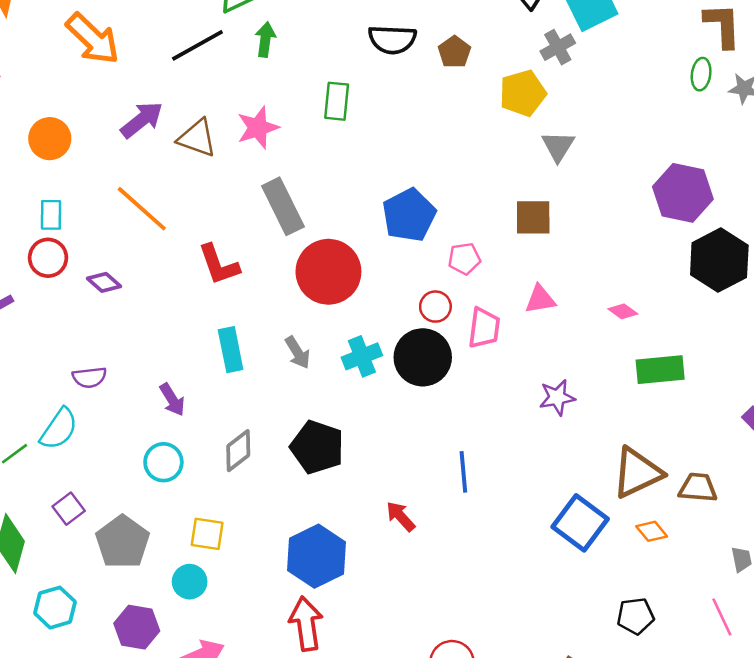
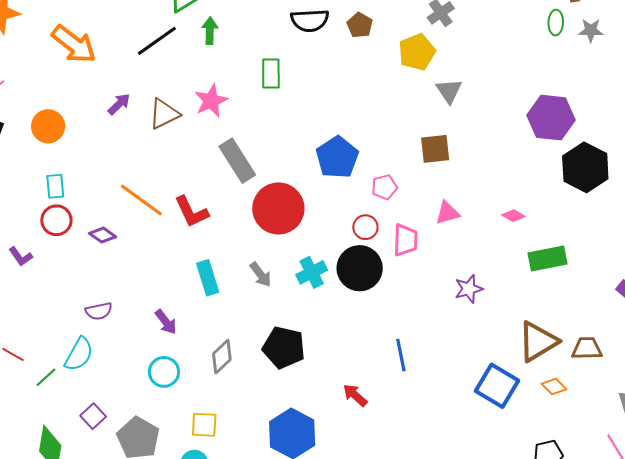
purple arrow: (142, 120) -> (119, 104), size x0.7
brown triangle: (197, 138) -> (164, 114), turned -40
orange line: (142, 209) -> (141, 200), moved

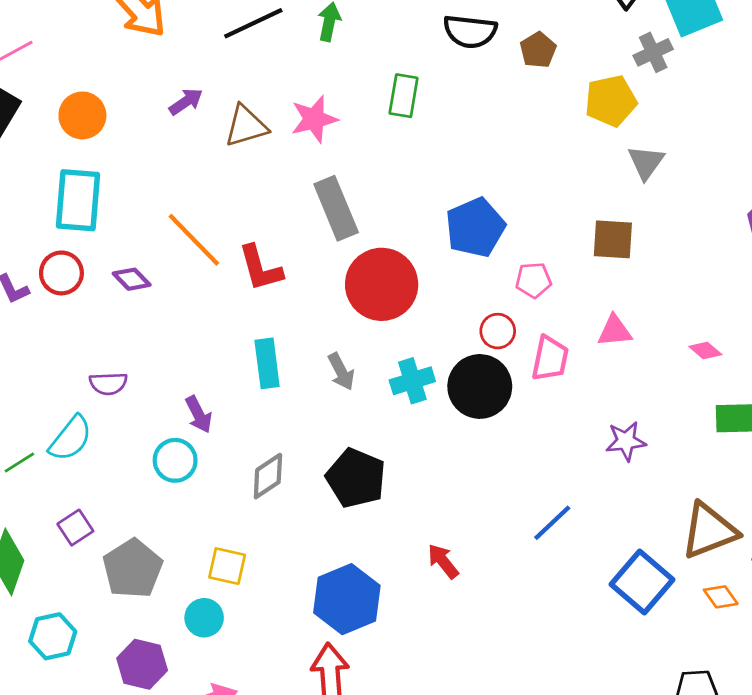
cyan rectangle: (55, 186) -> (78, 200), size x1.8
red circle: (56, 220) -> (61, 273), moved
blue line: (401, 355) -> (552, 523), moved, turned 48
cyan circle: (164, 372) -> (175, 460), moved

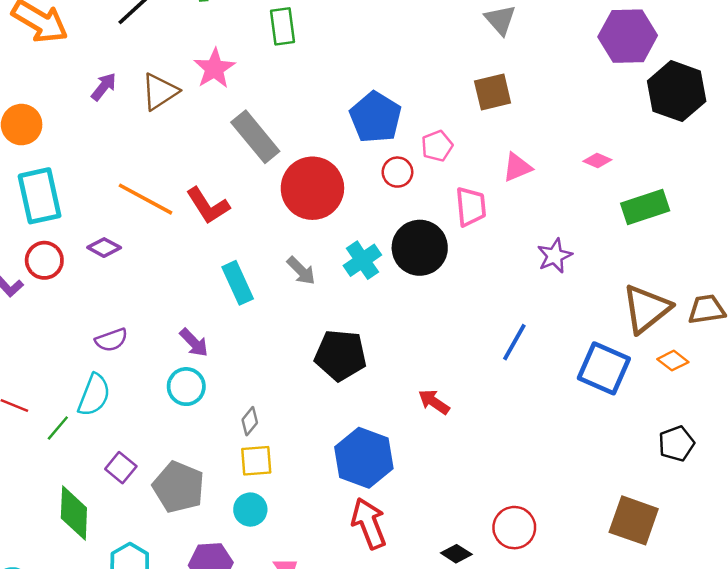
red circle: (498, 331) -> (397, 172), moved
gray diamond: (268, 476) -> (250, 421), moved, size x0.7

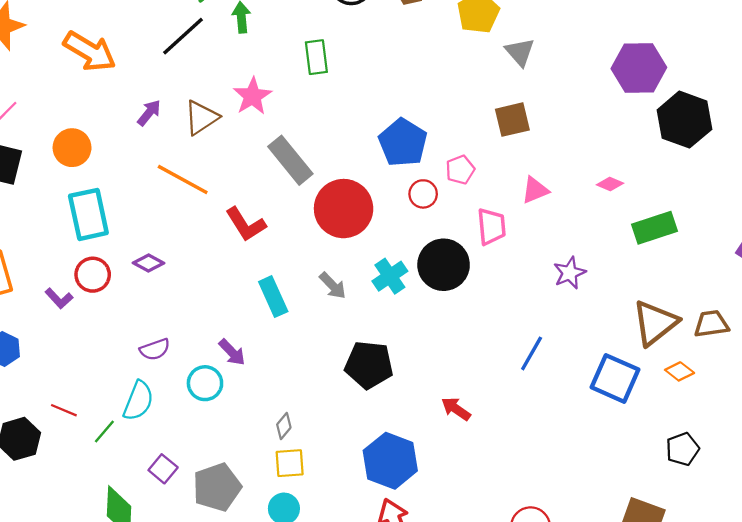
orange line: (146, 199) -> (183, 180), moved
cyan circle: (186, 387) -> (205, 383), moved
gray pentagon: (179, 487) -> (217, 487), turned 30

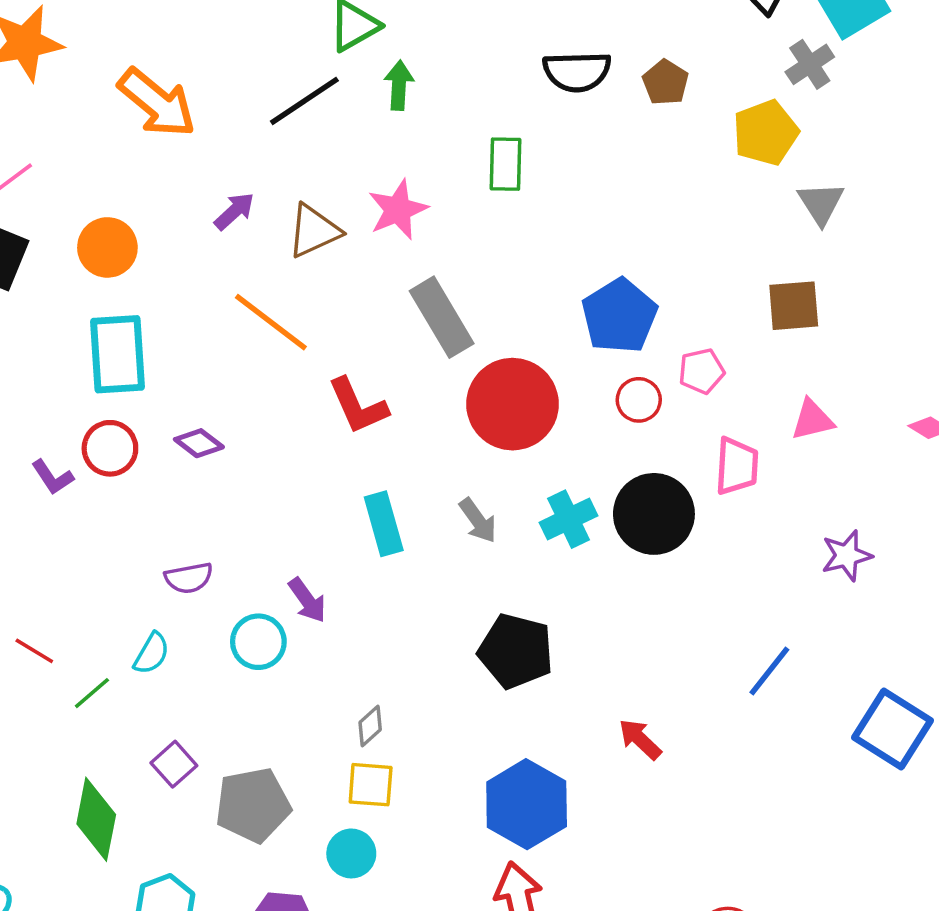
cyan semicircle: (138, 401) -> (152, 654), size x0.7

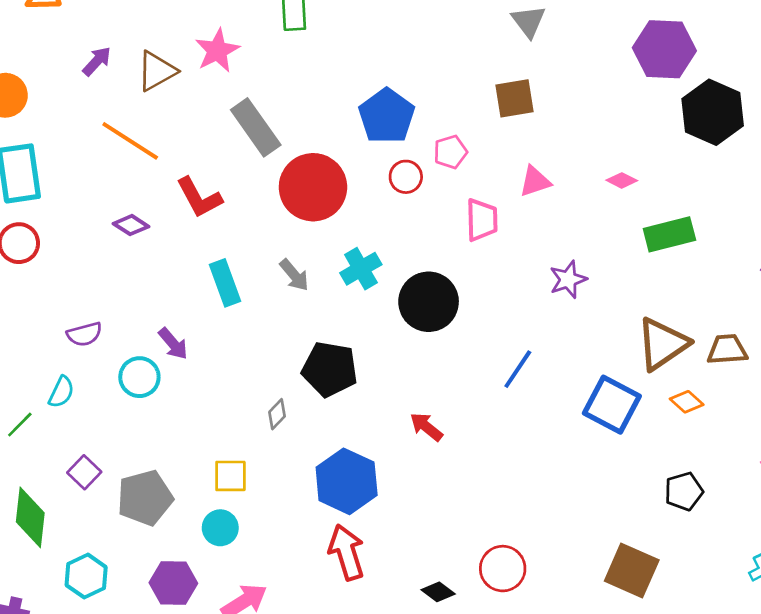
purple diamond: (199, 443) -> (131, 225), moved
black circle: (654, 514) -> (429, 302), moved
gray diamond: (370, 726) -> (277, 414), moved

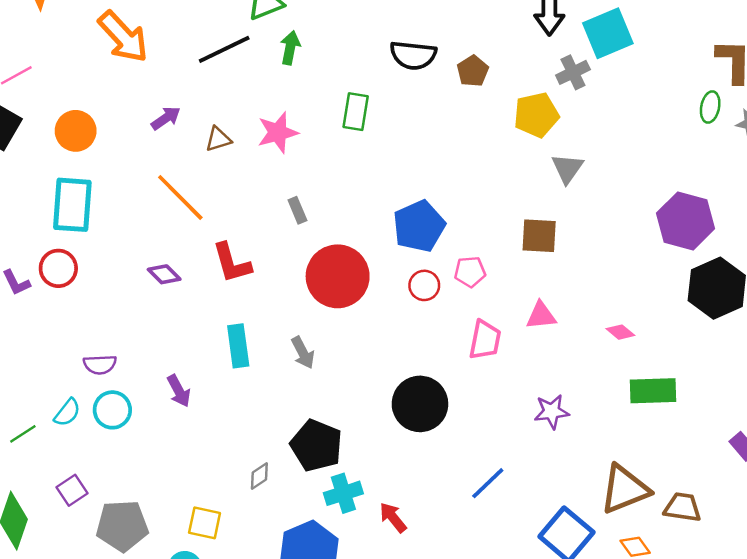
brown triangle: (157, 71) -> (218, 139), size x0.7
gray rectangle: (256, 127) -> (297, 210), size x0.5
cyan cross: (361, 269) -> (343, 493), moved
cyan circle: (139, 377) -> (112, 410), moved

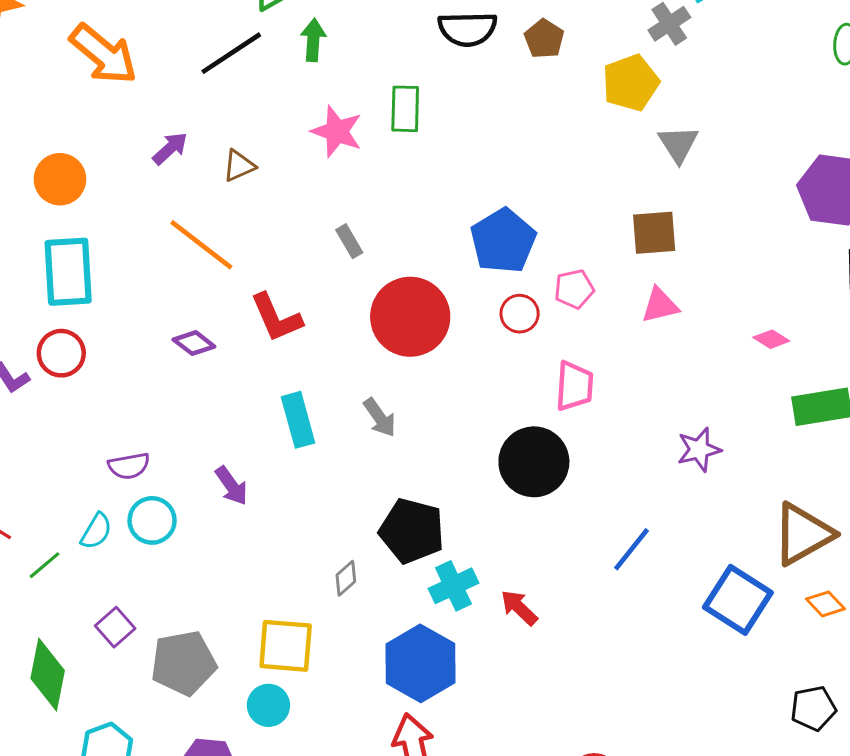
pink star: (278, 133) -> (337, 132), moved, turned -30
pink triangle: (541, 316) -> (660, 305), moved
pink trapezoid: (485, 340) -> (574, 386), moved
yellow square: (205, 523) -> (286, 646), size x1.4

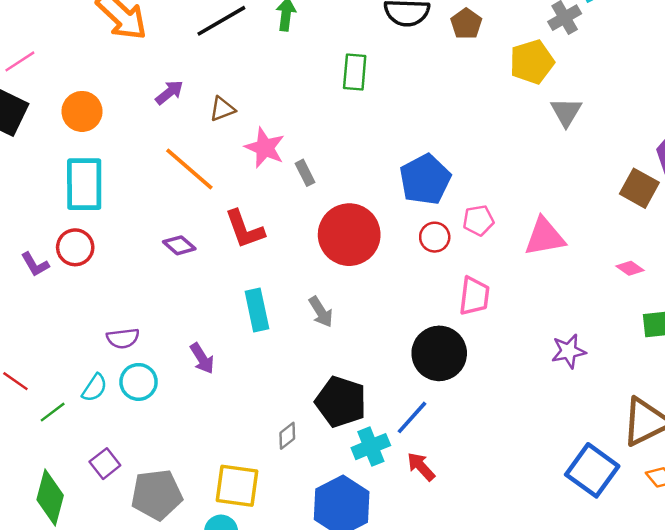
pink star: (337, 132) -> (265, 148), moved
brown square: (654, 233) -> (639, 188), moved, turned 30
pink triangle: (660, 305) -> (545, 237), size x1.4
blue line: (632, 549) -> (412, 417), moved

